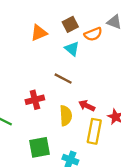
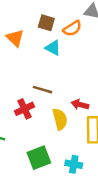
brown square: (70, 24) -> (46, 23), turned -35
orange triangle: (39, 33) -> (15, 38), turned -42
brown line: (63, 79) -> (42, 90), moved

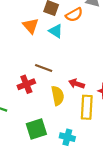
orange triangle: (15, 38) -> (31, 26), moved

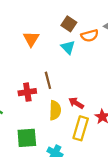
orange triangle: (31, 26) -> (31, 39), moved
brown line: (44, 68) -> (48, 80), turned 42

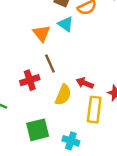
orange triangle: (31, 39) -> (42, 33), moved
yellow semicircle: (55, 110) -> (63, 95), turned 30

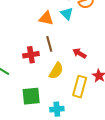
orange triangle: (42, 33) -> (46, 18), turned -49
red arrow: (85, 83) -> (79, 53), moved
cyan cross: (71, 141) -> (57, 109), turned -32

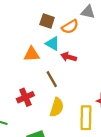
brown line: (49, 44) -> (52, 79), moved
red arrow: (79, 53) -> (69, 57), moved

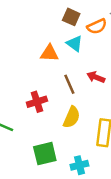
red arrow: (69, 57) -> (96, 77), moved

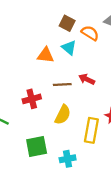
orange semicircle: (97, 26) -> (90, 33), turned -126
brown line: (69, 84) -> (62, 85), turned -72

